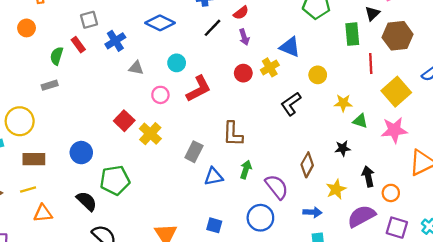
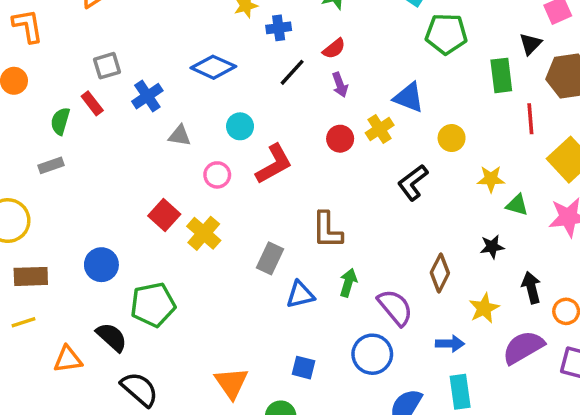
orange triangle: (43, 213) -> (68, 359), moved

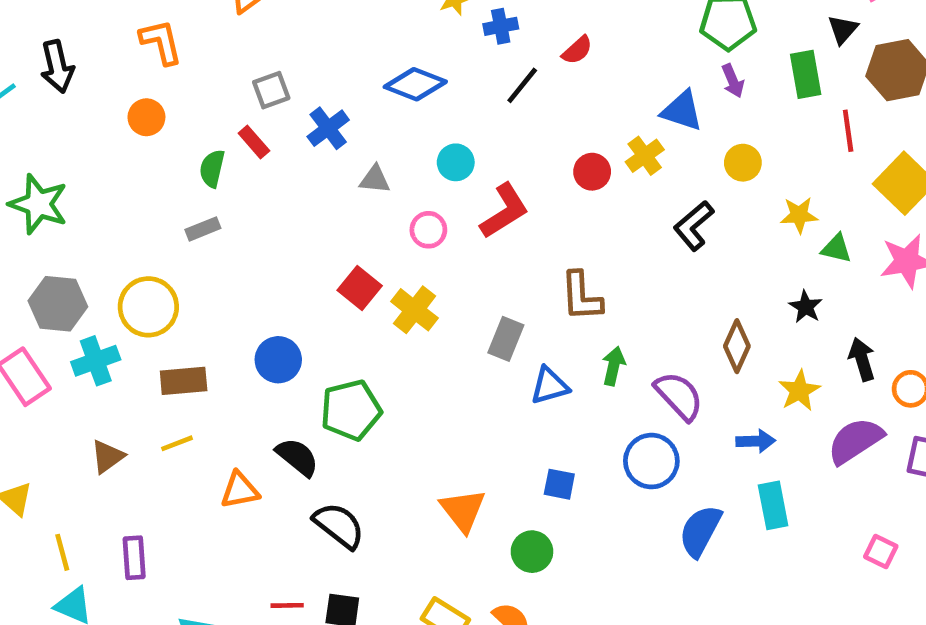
purple arrow: (340, 85) -> (733, 81), moved
black star: (492, 247) -> (806, 307), turned -30

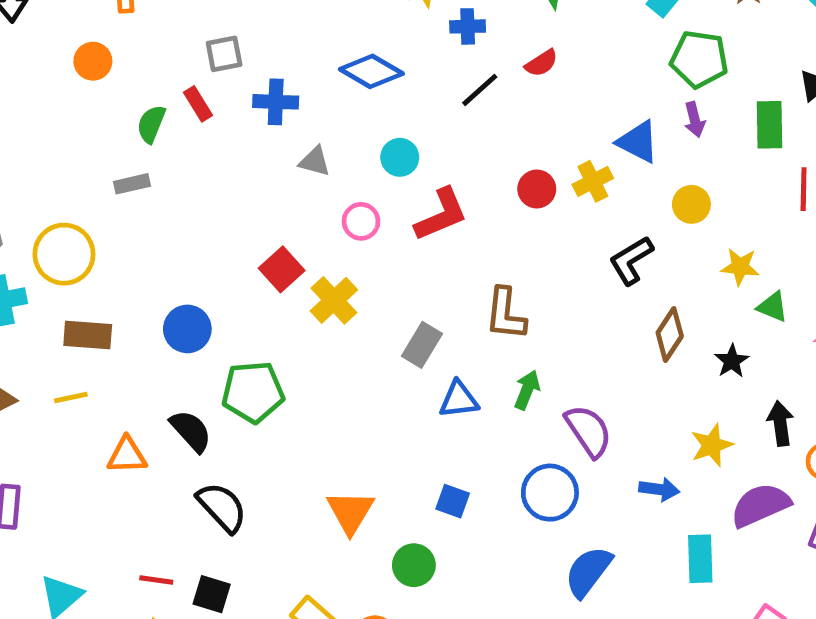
blue cross: (328, 128) -> (276, 102), turned 30
brown diamond: (737, 346) -> (670, 335), moved
cyan rectangle: (773, 505) -> (700, 559), moved

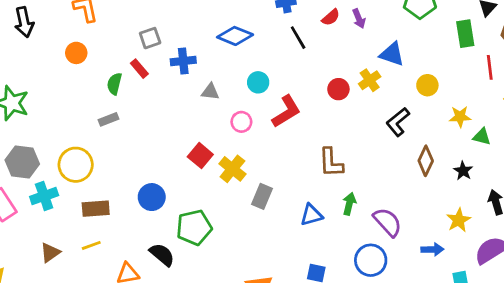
black line: (480, 90) -> (298, 38), turned -70
purple arrow: (695, 120) -> (359, 19), moved
gray rectangle: (422, 345) -> (262, 196), moved

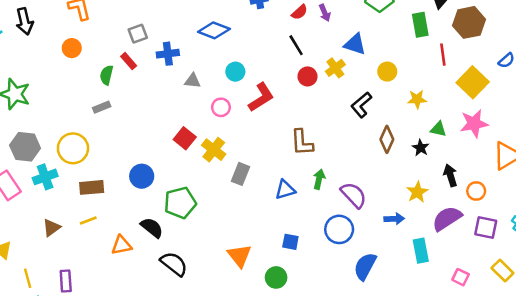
black line: (298, 38) -> (296, 45), moved
green triangle: (482, 137) -> (438, 129), moved

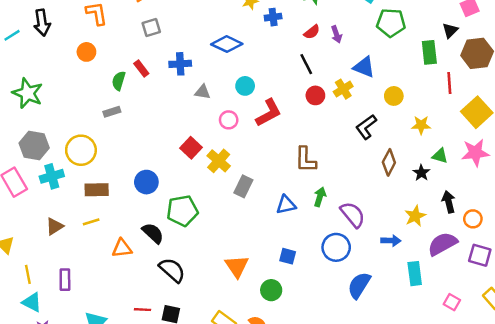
gray square: (138, 34) -> (151, 28), moved

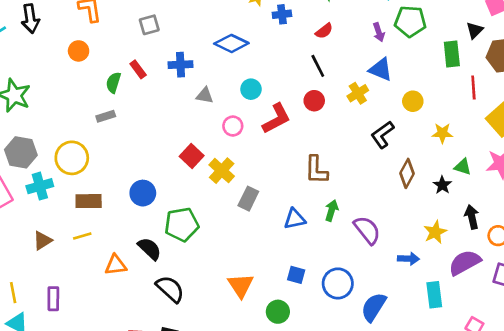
purple arrow: (336, 34) -> (379, 32), moved
red circle: (315, 95) -> (314, 101), moved
blue circle: (336, 247) -> (338, 283), moved

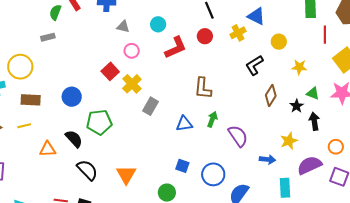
pink circle: (233, 126) -> (132, 51), moved
black arrow: (472, 217) -> (314, 121), moved
orange triangle: (241, 286) -> (126, 175), moved

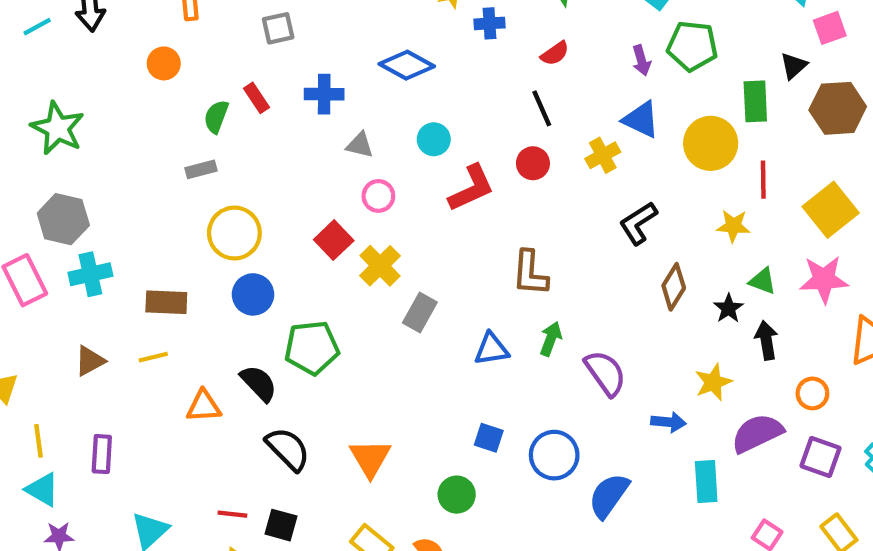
red line: (325, 35) -> (763, 180), moved
yellow circle: (279, 42) -> (711, 143), moved, size x1.6
yellow circle: (20, 67) -> (234, 233), moved

